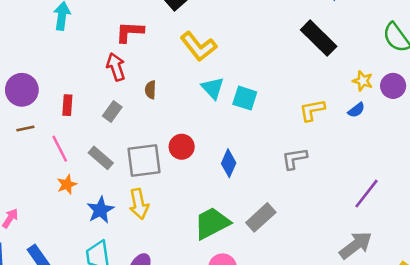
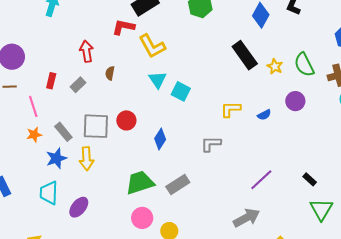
red L-shape: (130, 32) -> (123, 27), moved
yellow star: (363, 81) -> (275, 66), moved
red rectangle: (67, 105) -> (51, 81), moved
gray rectangle: (101, 158) -> (63, 132), moved

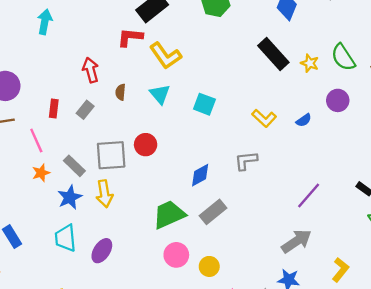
cyan triangle: (158, 80) -> (160, 94), moved
yellow L-shape: (231, 109) -> (264, 118), turned -130
blue diamond: (160, 139) -> (200, 175), moved, turned 35

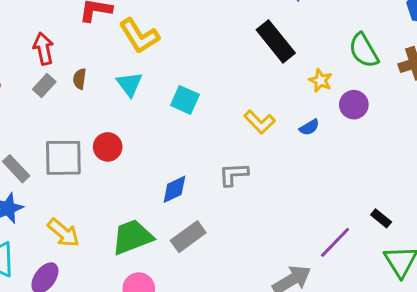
yellow star: (310, 63) -> (321, 80), moved
gray rectangle: (85, 110) -> (44, 85), moved
yellow arrow: (104, 194) -> (63, 233), moved, turned -44
purple line: (309, 195) -> (335, 242), moved

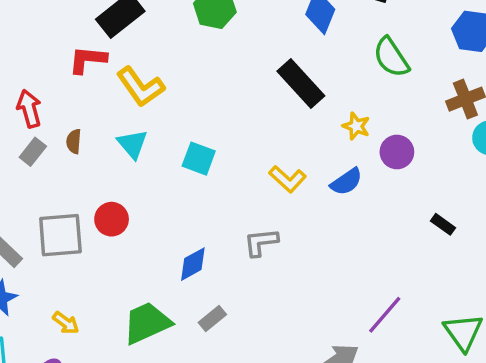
green semicircle: (364, 50) -> (391, 57), moved
blue semicircle: (309, 127) -> (346, 182), size x1.4
black rectangle: (381, 218) -> (443, 224), moved
yellow arrow: (63, 233) -> (66, 323), size x0.7
gray rectangle: (188, 237) -> (212, 319), size x0.7

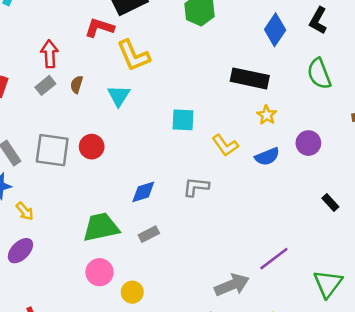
black rectangle: (301, 84) -> (250, 78), turned -48
yellow star: (356, 126) -> (267, 115), moved
cyan square: (199, 159) -> (183, 120), moved, turned -30
yellow arrow: (66, 323) -> (25, 211), moved

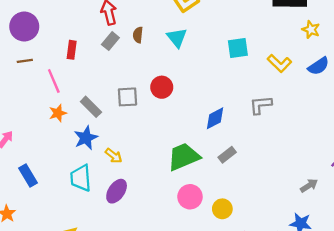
gray square: (52, 150) -> (127, 97), size x0.7
gray arrow: (232, 285) -> (309, 186), size x0.6

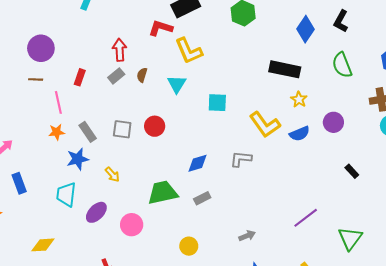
cyan square: (238, 48) -> (217, 103), moved
yellow L-shape: (279, 63) -> (265, 125), size x1.4
yellow arrow: (114, 156) -> (112, 175), moved
gray arrow: (309, 186) -> (247, 236), moved
pink circle: (190, 197) -> (132, 225), moved

